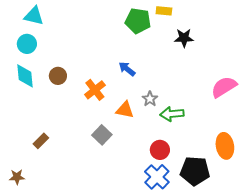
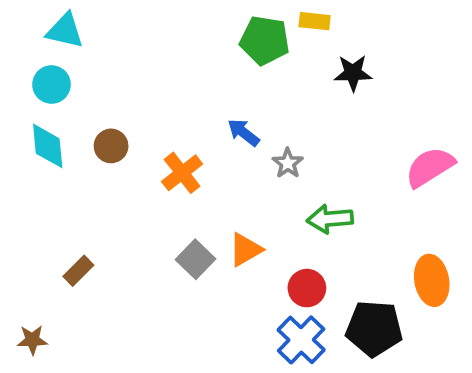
gray star: (150, 99) -> (288, 163), moved
orange triangle: (125, 110) -> (245, 250), moved, turned -42

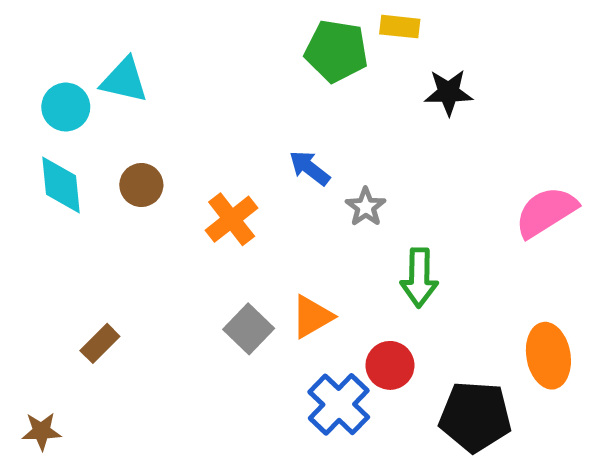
cyan triangle: (65, 31) -> (124, 80), moved
green arrow: (330, 219) -> (419, 278), turned -84
blue cross: (301, 340) -> (339, 404), moved

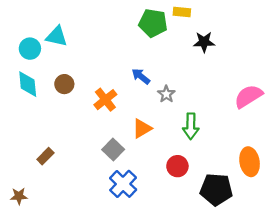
orange triangle: (312, 317) -> (142, 128), moved
blue cross: (339, 404) -> (123, 184), moved

